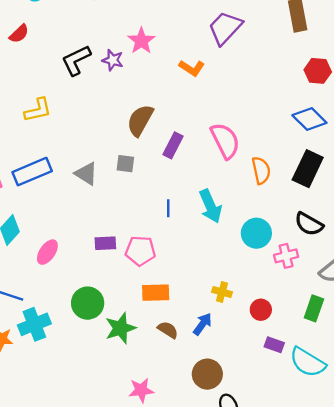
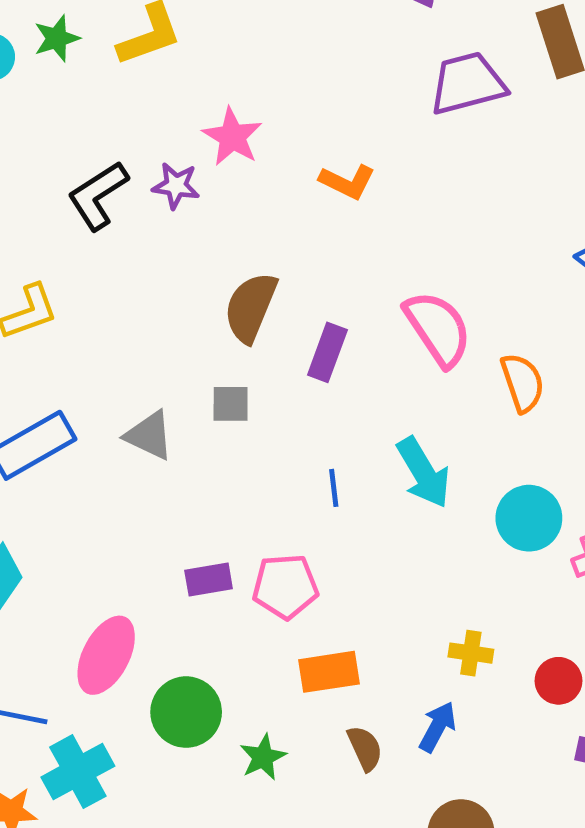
purple trapezoid: (225, 28) -> (467, 83), moved, turned 39
pink ellipse: (47, 252) -> (106, 655), moved, size x1.4
green star: (120, 328) -> (263, 757), size x0.7
brown semicircle: (168, 330) -> (365, 748), turned 40

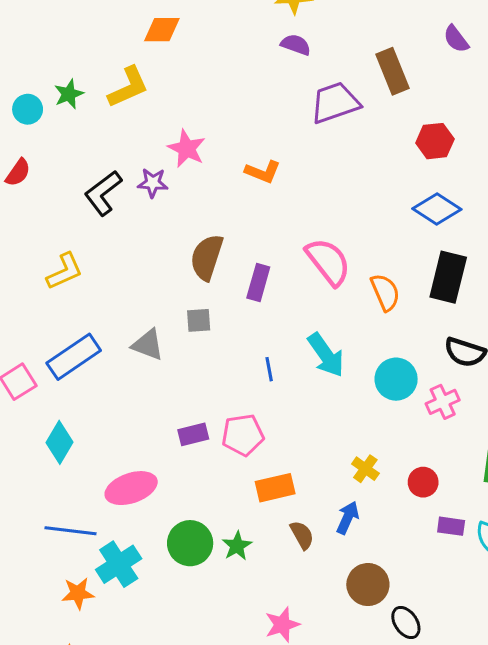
yellow cross: (471, 653) -> (365, 469), turned 32
pink ellipse: (106, 655) -> (131, 488), turned 48
green circle: (186, 712) -> (190, 543), moved

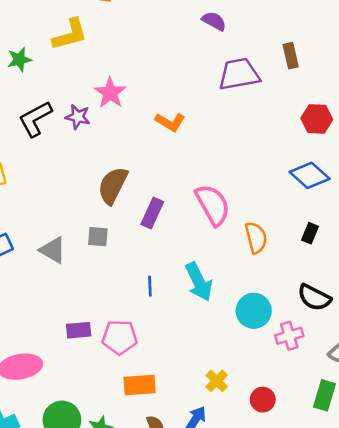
brown rectangle: (393, 71) -> (291, 56), size x0.7
green star: (69, 94) -> (19, 59), moved
black rectangle: (448, 277) -> (310, 233), size x0.5

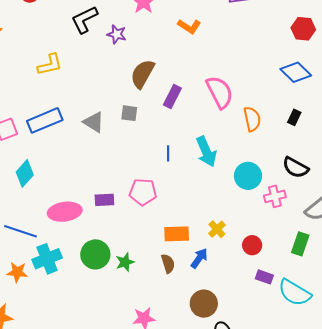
purple star: (78, 117) -> (117, 34), moved
purple rectangle: (79, 330) -> (104, 200), moved
orange rectangle: (140, 385) -> (177, 234), moved

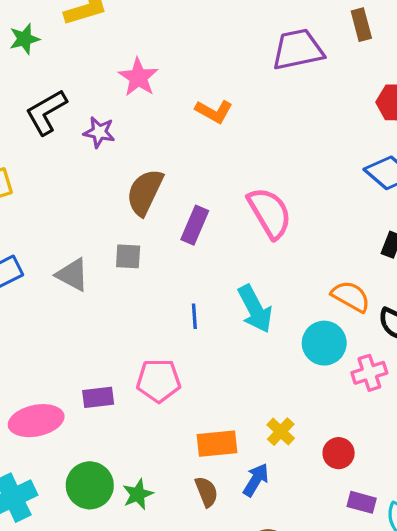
orange semicircle: (252, 119) -> (351, 296), moved, turned -45

